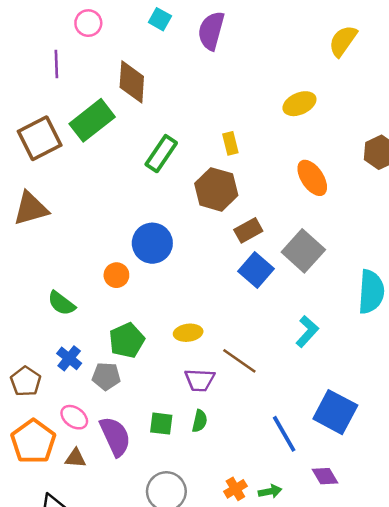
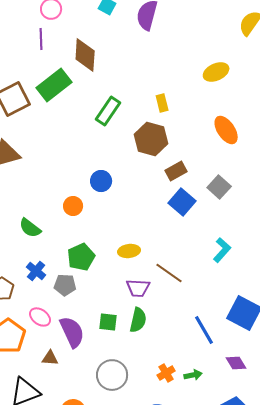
purple line: (56, 64) -> (41, 39), moved
blue circle: (152, 243) -> (101, 181), size x0.7
gray square: (303, 251) -> (219, 187), size x0.7
green semicircle: (200, 421) -> (138, 320), size x1.4
brown triangle: (76, 458) -> (50, 358), moved

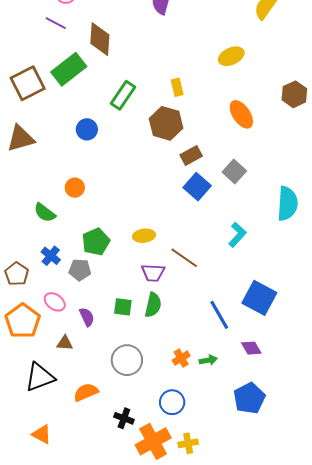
purple line: (41, 39) -> (56, 23), turned -60
blue circle: (101, 181) -> (87, 129), moved
orange circle: (73, 206) -> (75, 188), moved
purple semicircle: (72, 332) -> (87, 317), size x0.6

